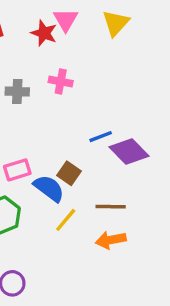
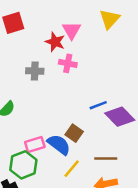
pink triangle: (66, 20) -> (72, 30), moved
red star: (44, 33) -> (55, 42), moved
pink rectangle: (17, 170) -> (35, 145), moved

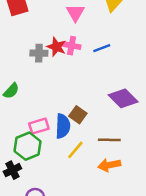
red star: (55, 42) -> (56, 47), moved
blue line: (98, 105) -> (102, 48), moved
blue semicircle: (59, 145) -> (63, 126), turned 55

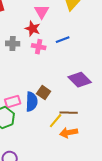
pink cross: (72, 46) -> (39, 47), moved
red star: (56, 47) -> (33, 29), moved
yellow line: (75, 150) -> (56, 121), moved

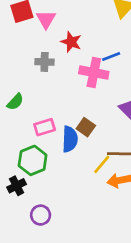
pink triangle: (42, 12) -> (46, 19), moved
pink cross: (39, 47) -> (94, 73), moved, size x1.5
pink rectangle: (13, 102) -> (45, 127), moved

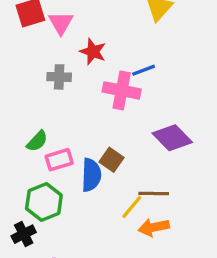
green semicircle: (15, 102) -> (37, 141), moved

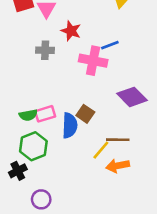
green semicircle: (37, 141) -> (28, 115), moved, turned 36

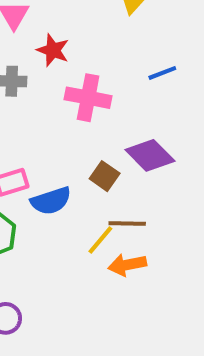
blue line: (110, 45) -> (162, 73), moved
brown square: (85, 114) -> (105, 176), moved
blue semicircle: (70, 125) -> (51, 201), turned 70

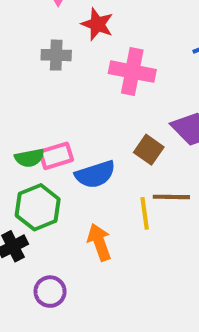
yellow line: (100, 240) -> (145, 213), turned -48
orange arrow: (127, 265) -> (99, 242), moved, turned 81

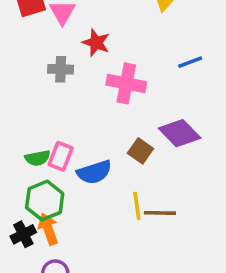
pink rectangle: (56, 156) -> (61, 156), turned -52
brown line: (171, 197) -> (160, 213), moved
orange arrow: (99, 242) -> (48, 229), moved

